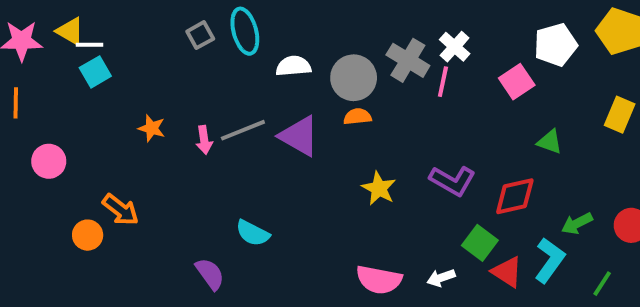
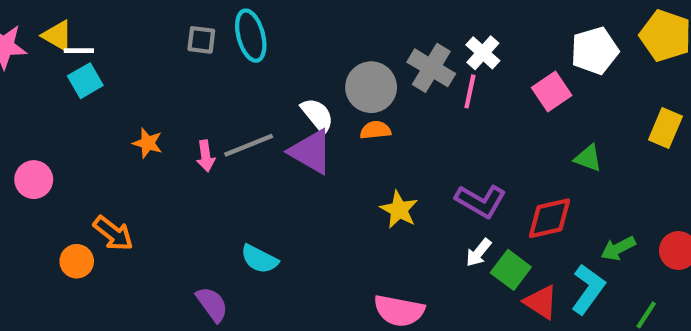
gray square: (200, 35) -> (201, 40), turned 36
white semicircle: (293, 66) -> (317, 115), moved, turned 56
white arrow: (441, 278) -> (479, 253), moved, turned -32

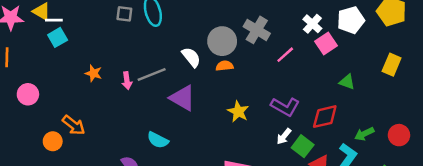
white cross: (483, 53) -> (312, 24), moved
pink line: (470, 91) -> (285, 55), moved, turned 36
purple triangle: (311, 152) -> (183, 98), moved

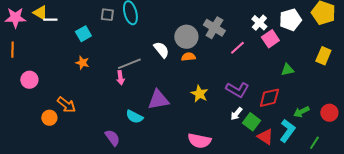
cyan square: (58, 37) -> (83, 34), moved
pink arrow: (127, 81) -> (120, 78), moved
green triangle: (347, 82) -> (287, 70), turned -32
purple triangle: (183, 98) -> (158, 100), moved, turned -40

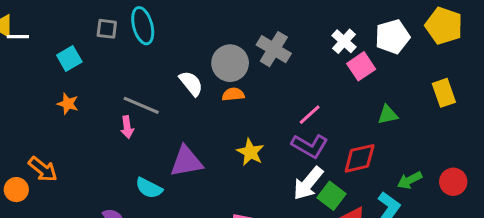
pink line: (237, 48) -> (310, 115), moved
yellow rectangle: (323, 56) -> (444, 93), turned -42
gray line: (129, 64) -> (141, 105), turned 45
white arrow: (236, 114) -> (308, 183), size x1.6

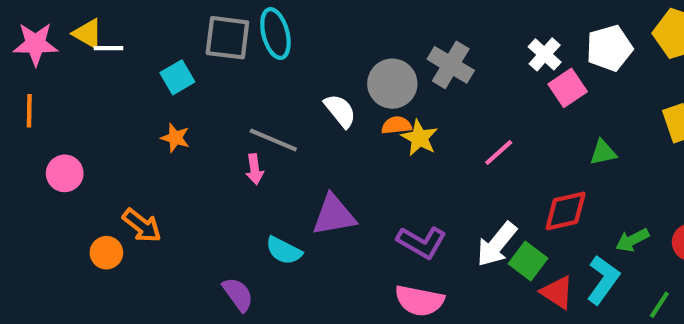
gray square: (107, 29) -> (227, 38), size x1.6
purple L-shape: (310, 146) -> (422, 242), moved
yellow star: (250, 152) -> (419, 138), moved

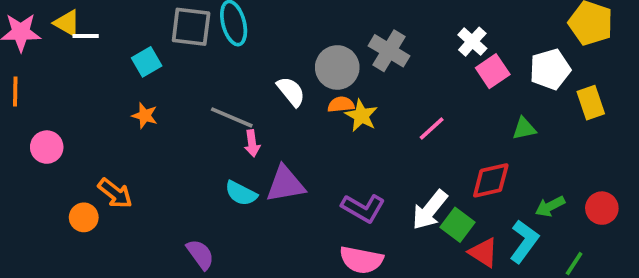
white pentagon: (609, 48) -> (550, 69), moved
pink arrow: (255, 169) -> (252, 143), moved
cyan semicircle: (284, 251) -> (241, 193), moved

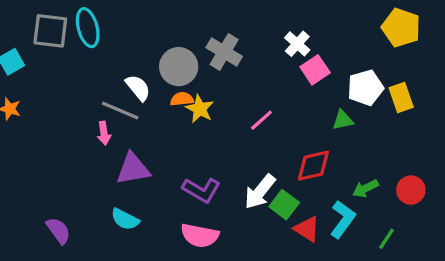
white pentagon: (550, 69) -> (365, 88), moved
gray line: (232, 117) -> (120, 110), moved
cyan semicircle: (241, 193) -> (125, 219), moved

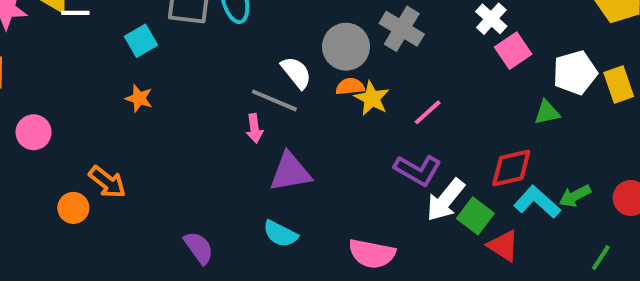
pink line: (261, 120) -> (428, 112), moved
purple L-shape: (201, 190) -> (418, 170), moved
cyan L-shape: (343, 219) -> (537, 202), moved, turned -84

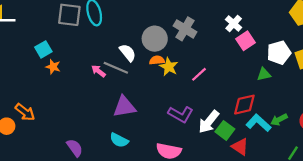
cyan square: (141, 41) -> (43, 49), moved
orange star: (139, 98) -> (53, 67), moved
pink arrow: (254, 128) -> (98, 71), moved, turned 136
purple L-shape: (418, 170) -> (181, 114), moved

